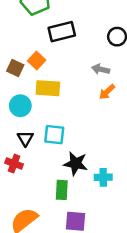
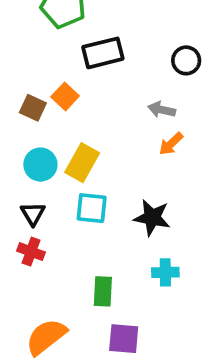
yellow rectangle: (48, 88) -> (82, 163), moved, turned -65
black triangle: (25, 138) -> (33, 214), moved
black star: (76, 164) -> (152, 218), moved

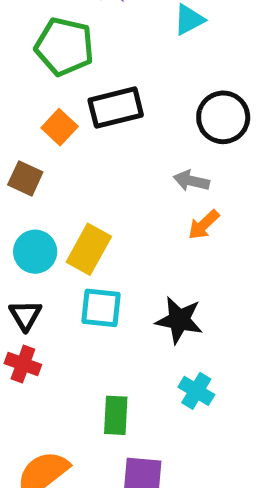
black circle: (186, 60) -> (223, 117), size x1.4
orange square: (65, 96) -> (60, 127), moved
cyan cross: (165, 272) -> (196, 391), turned 32

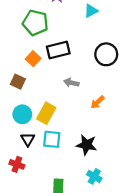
gray arrow: (191, 181) -> (71, 83), moved
black triangle: (25, 315) -> (28, 139), moved

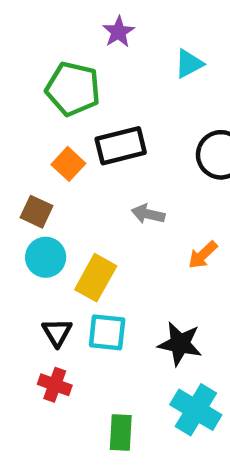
cyan circle: (22, 114) -> (46, 257), moved
red cross: (17, 164) -> (55, 385), moved
cyan cross: (94, 176) -> (196, 410), size x1.5

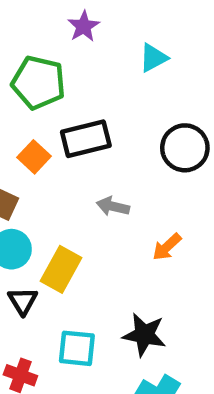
black triangle: (57, 332) -> (23, 301), moved
cyan square: (107, 332) -> (77, 348), moved

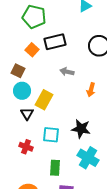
orange arrow: (167, 247) -> (91, 90), turned -32

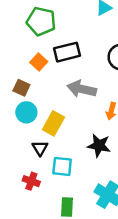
gray arrow: (67, 72) -> (82, 89), size x1.6
black triangle: (27, 114) -> (40, 148), moved
black star: (81, 129) -> (99, 146), moved

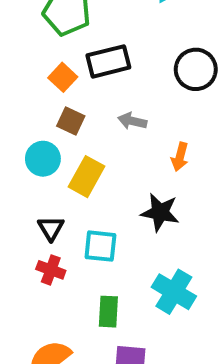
brown square: (21, 88) -> (71, 121), moved
gray arrow: (82, 89) -> (132, 121), size x0.6
black triangle: (40, 148) -> (51, 228), moved

